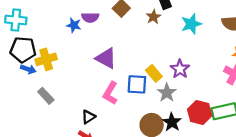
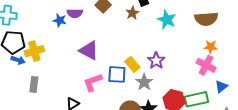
cyan star: (191, 24) -> (167, 20), turned -30
pink L-shape: (110, 93) -> (93, 82), turned 40
gray rectangle: (46, 96) -> (34, 84), turned 49

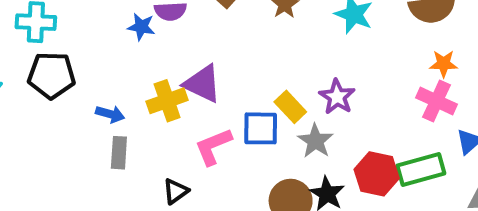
yellow cross: (34, 51) -> (167, 101), moved
blue arrow: (18, 60) -> (110, 114), moved
gray rectangle: (34, 84) -> (119, 153), moved

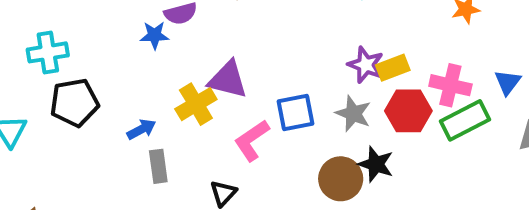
pink cross: (436, 101) -> (450, 85), moved
yellow rectangle: (290, 107) -> (393, 68), moved, turned -56
blue arrow: (110, 114) -> (141, 129), turned -32
red hexagon: (377, 174) -> (408, 111), moved

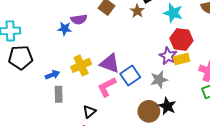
purple triangle: (228, 80) -> (110, 63), moved
red hexagon: (408, 111) -> (181, 40), moved
blue square: (296, 112) -> (130, 76), turned -30
gray star: (353, 114) -> (159, 80), turned 30

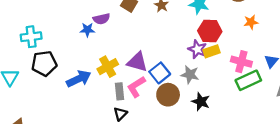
blue arrow: (52, 75) -> (79, 79), size x1.6
gray star: (159, 80) -> (190, 75), turned 30
gray rectangle: (59, 94) -> (119, 91), moved
brown circle: (149, 111) -> (168, 95), moved

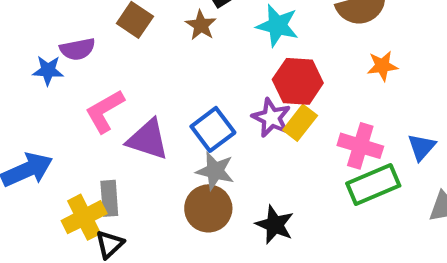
yellow rectangle: (212, 51) -> (300, 123), turned -35
yellow cross: (108, 67) -> (84, 217), moved
blue square: (160, 73) -> (213, 129), moved
gray star: (190, 75) -> (215, 171), moved
pink L-shape: (136, 87) -> (105, 111), moved

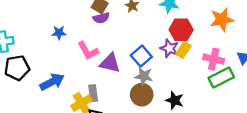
purple semicircle: (77, 49) -> (101, 18), moved
orange star: (382, 66) -> (222, 19), size x1.6
pink L-shape: (105, 111) -> (88, 51), turned -85

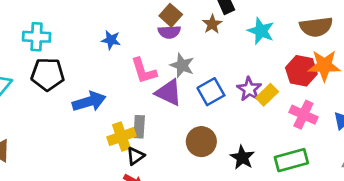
red hexagon: (181, 30) -> (301, 71), moved
gray star: (144, 76) -> (182, 65), moved
green rectangle: (221, 78) -> (291, 160), moved

